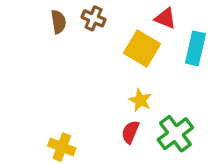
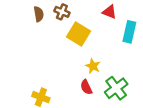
yellow square: (142, 48) -> (79, 34), moved
red semicircle: (130, 132) -> (86, 87), turned -48

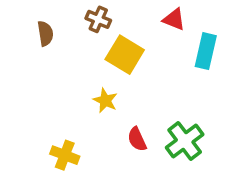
brown semicircle: (39, 14) -> (45, 33), moved
yellow star: (93, 66) -> (105, 100), moved

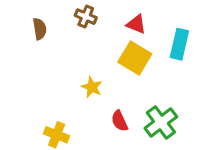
red triangle: (174, 19) -> (136, 24), moved
yellow square: (125, 55) -> (135, 58), moved

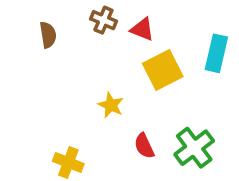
red triangle: (136, 24) -> (142, 29), moved
yellow square: (135, 58) -> (163, 70), turned 32

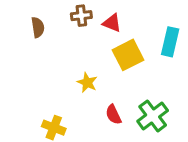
brown cross: (103, 20) -> (81, 16), turned -30

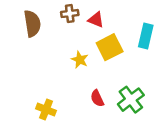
brown semicircle: (38, 27) -> (32, 23), size x1.5
yellow star: (87, 83) -> (80, 60), moved

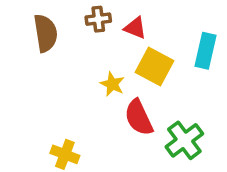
yellow square: (110, 47) -> (155, 67), turned -35
red semicircle: (97, 98) -> (139, 117), moved, size x1.5

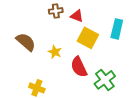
brown semicircle: (46, 33) -> (26, 42), moved, turned -40
yellow star: (112, 84) -> (55, 52), moved

